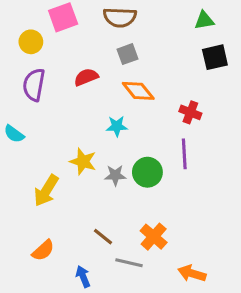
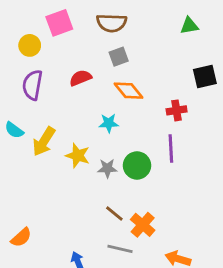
black square: (215, 57) -> (205, 76), moved
red cross: (190, 112) -> (177, 110), turned -30
yellow arrow: (46, 191) -> (44, 141), moved
brown line: (103, 237) -> (114, 213), moved
orange semicircle: (43, 250) -> (21, 237), moved

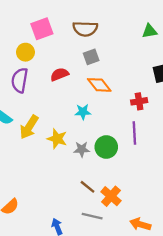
yellow circle: (30, 45) -> (25, 52), moved

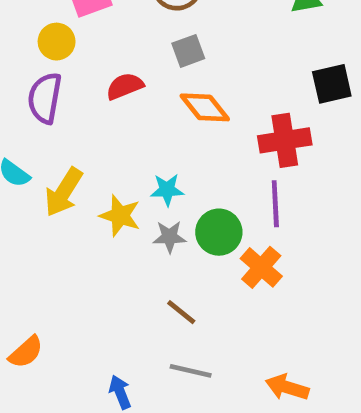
red cross: (139, 101) -> (285, 140), size x1.5
cyan star: (83, 112) -> (167, 190), moved
orange cross: (111, 196) -> (261, 267), moved

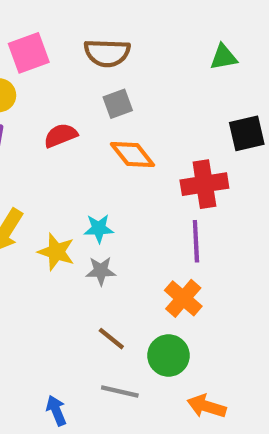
green circle: (219, 232) -> (168, 355), moved

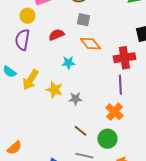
gray square: (118, 104) -> (83, 20), turned 32
cyan star: (99, 229) -> (68, 63), moved

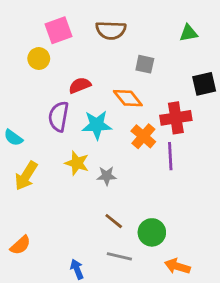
gray square: (83, 20) -> (145, 64), moved
purple semicircle: (22, 40) -> (59, 116), moved
cyan star: (68, 63) -> (97, 125), size x1.5
yellow arrow: (30, 80) -> (26, 176), moved
orange cross: (114, 112) -> (143, 136), moved

